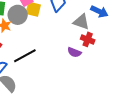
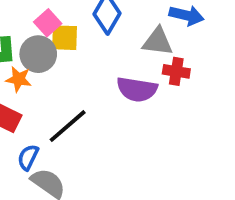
purple semicircle: (74, 52) -> (137, 89), moved, size x1.5

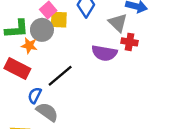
gray triangle: (158, 42) -> (118, 23), turned 36

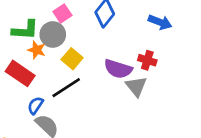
yellow square: (59, 20) -> (72, 59), moved, turned 30
gray triangle: (118, 23) -> (136, 86), moved

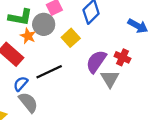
yellow square: (72, 59) -> (71, 38), moved
purple semicircle: (118, 69) -> (96, 62), turned 100

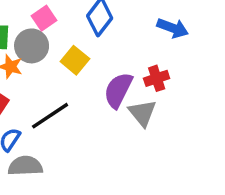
red cross: (122, 57) -> (157, 78), turned -35
gray semicircle: (28, 102) -> (25, 166), turned -45

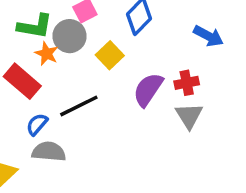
gray triangle: (142, 113) -> (189, 116), moved

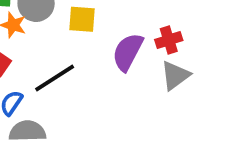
yellow square: (110, 55) -> (82, 19), turned -36
gray triangle: (189, 116) -> (175, 75), turned 32

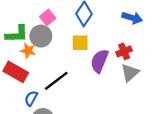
yellow square: (82, 19) -> (80, 43), moved

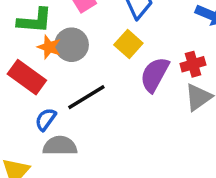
gray circle: (41, 36) -> (72, 45), moved
yellow square: (80, 43) -> (128, 44), turned 36

